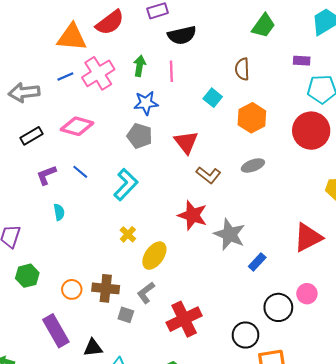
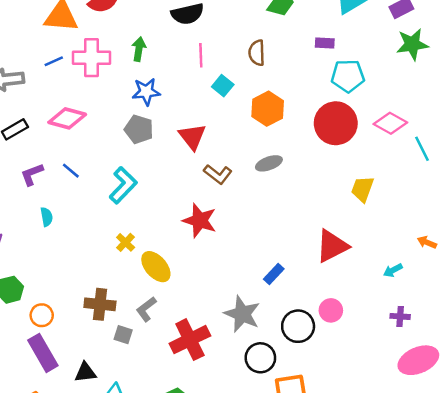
pink line: (171, 71) -> (201, 55), moved
pink cross: (98, 73) -> (91, 58), turned 32
gray star: (230, 234) -> (242, 314), moved
yellow ellipse: (154, 256) -> (156, 267), turned -76
orange circle: (72, 289) -> (42, 315), moved

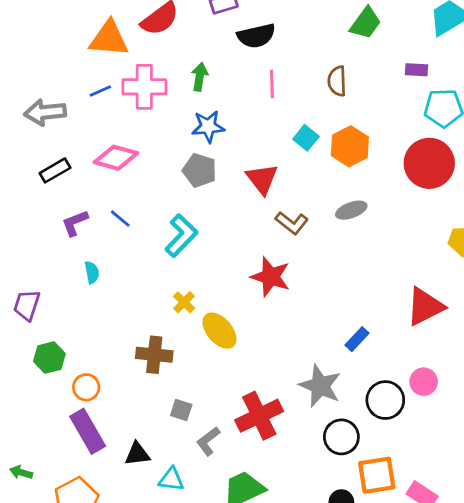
cyan square: (223, 86) -> (306, 138), moved
brown cross: (100, 304) -> (154, 355), moved
gray L-shape: (146, 309) -> (208, 441), moved

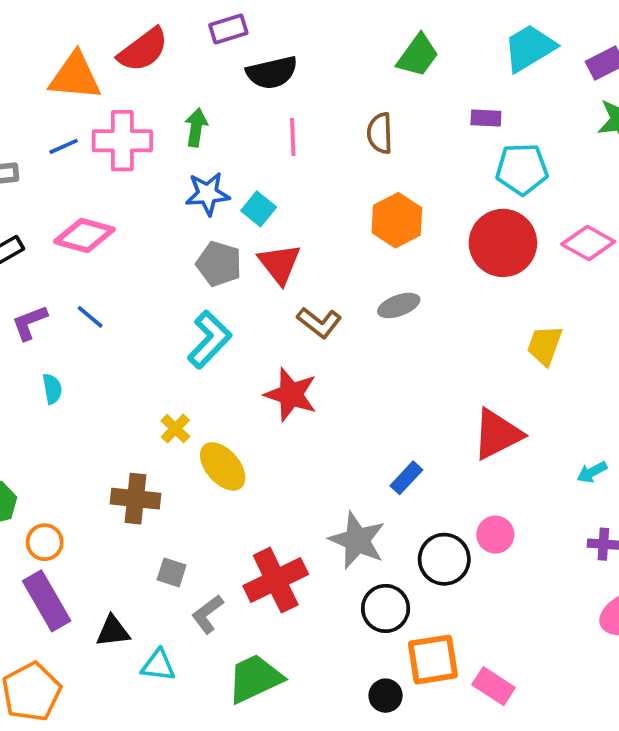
cyan square: (306, 138) -> (259, 209), moved
gray pentagon: (200, 170) -> (219, 264), moved
cyan L-shape: (181, 236) -> (209, 340), moved

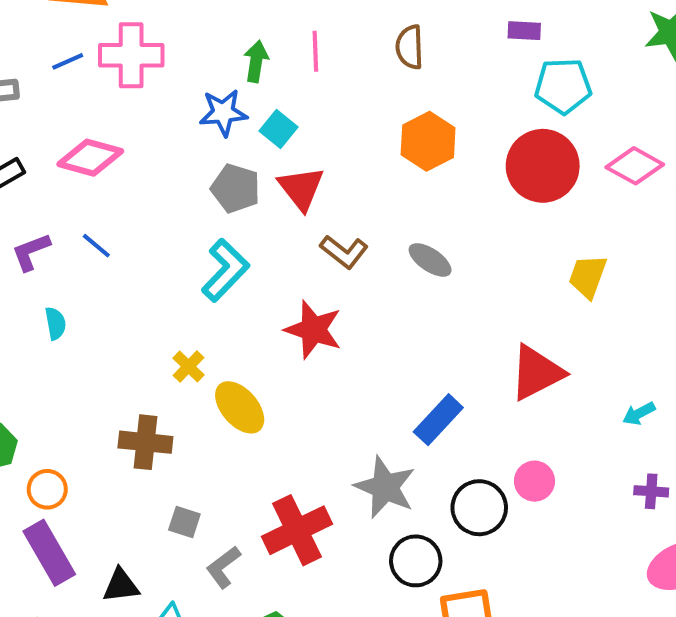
green arrow: (196, 127) -> (256, 61), moved
gray ellipse: (399, 305) -> (430, 260), moved, turned 54
blue rectangle: (406, 478) -> (438, 420), size x1.4

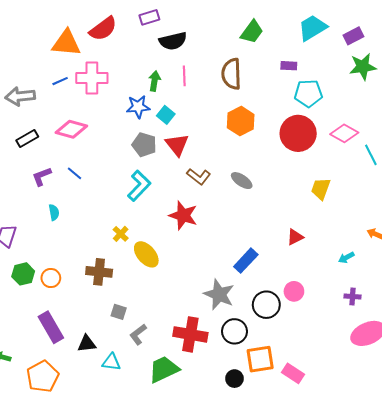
brown semicircle: (410, 47) -> (231, 74), size x1.4
red triangle: (537, 373) -> (295, 237), size x0.6
orange circle: (47, 489) -> (51, 278), moved
red cross: (297, 530) -> (190, 334), moved, turned 36

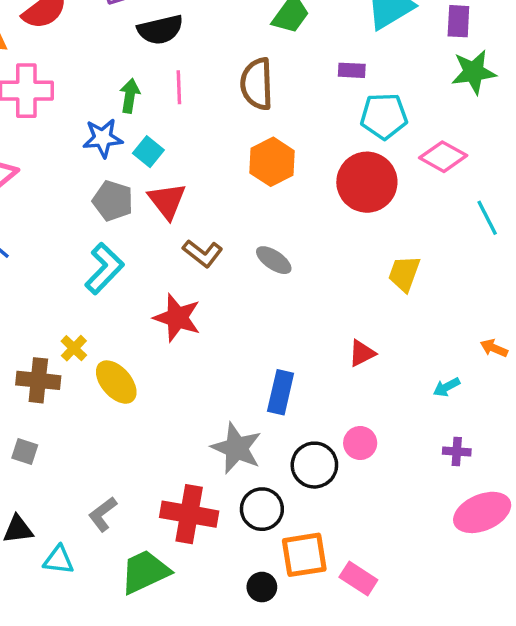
purple rectangle: (353, 36) -> (458, 21), turned -60
pink diamond: (344, 133) -> (443, 157), moved
blue rectangle: (246, 261) -> (281, 392), turned -30
brown cross: (99, 272) -> (38, 380), moved
gray square: (119, 312) -> (25, 451), moved

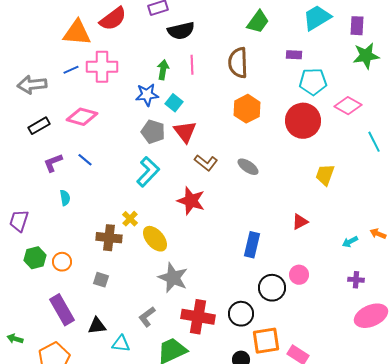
orange arrow: (494, 348) -> (378, 234), moved
gray star: (236, 448) -> (173, 278), moved

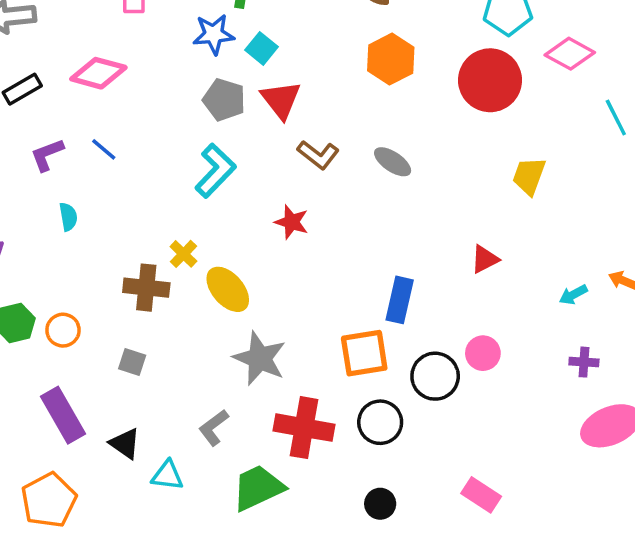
red star: (191, 201) -> (292, 222), size x0.7
black triangle: (97, 326) -> (125, 444), turned 42
orange square: (266, 341) -> (364, 353), moved

